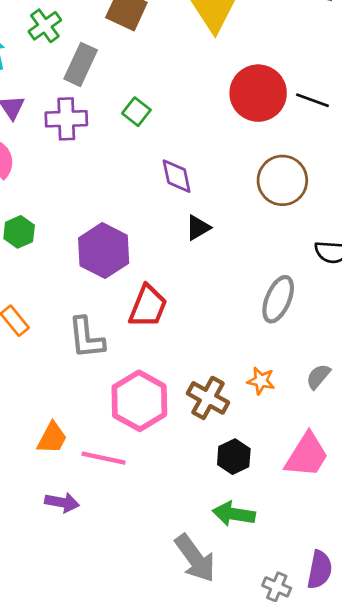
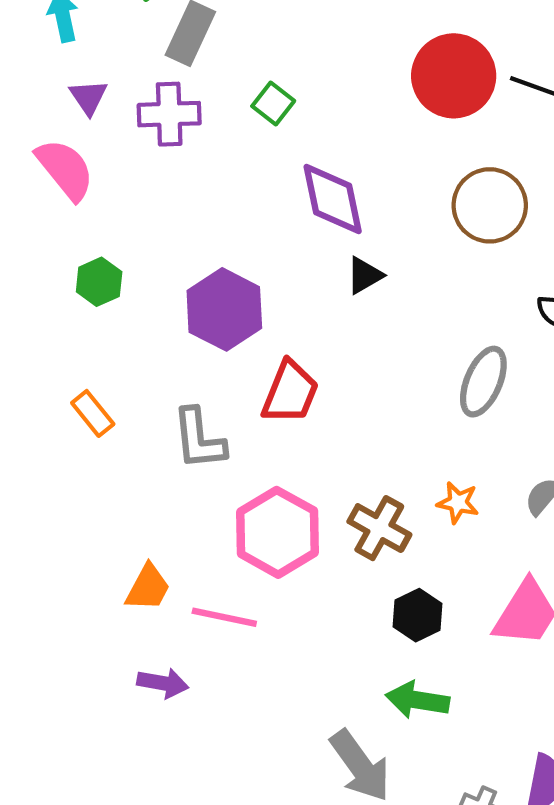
purple diamond: (177, 176) -> (333, 199), size x1.4

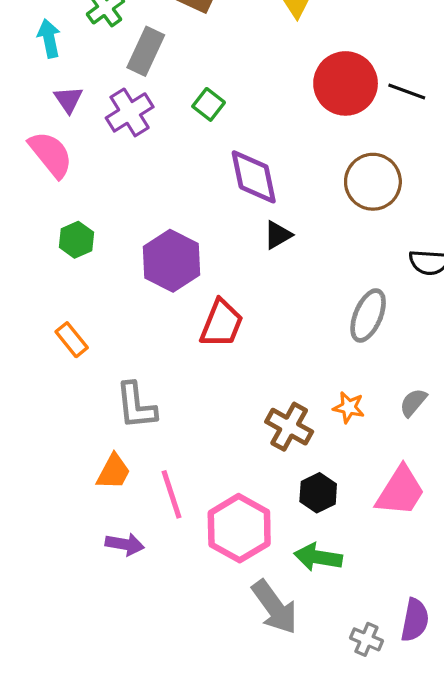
purple cross: (169, 114) -> (130, 112), turned -30
gray L-shape: (199, 439) -> (136, 406), moved
pink hexagon: (277, 532) -> (239, 528), moved
pink line: (224, 617) -> (171, 494), turned 60

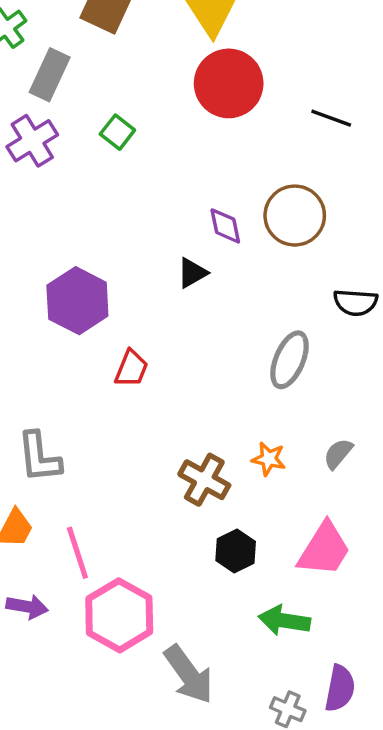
red circle: (346, 83) -> (229, 83), moved
purple diamond: (254, 177) -> (225, 226), moved, size x0.6
red trapezoid: (221, 324) -> (131, 368), size x0.7
pink hexagon: (239, 528) -> (119, 615), moved
green arrow: (318, 557) -> (284, 621), moved

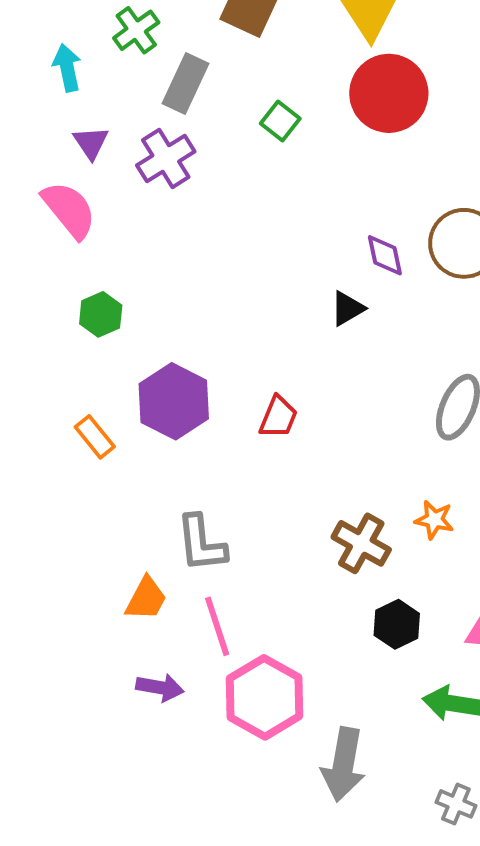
green square: (117, 132) -> (280, 121), moved
purple hexagon: (77, 301) -> (174, 401), moved
gray L-shape: (39, 457) -> (201, 543), moved
gray arrow: (189, 674) -> (343, 764), turned 46

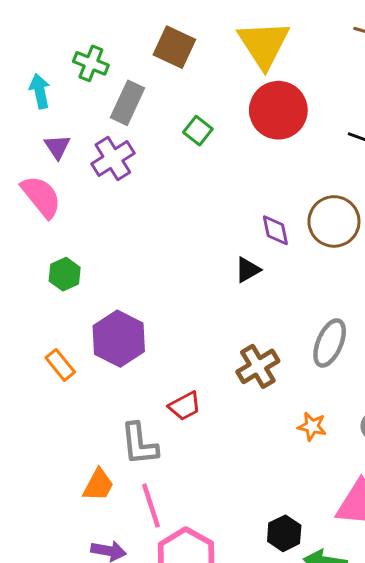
green cross: (136, 30) -> (91, 63), turned -32
red trapezoid: (278, 417) -> (185, 406), moved, turned 40
brown cross: (361, 543) -> (258, 366), moved, turned 30
black hexagon: (397, 624) -> (284, 533), moved

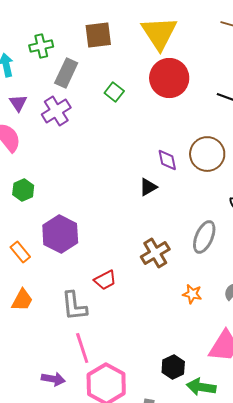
brown square: (174, 47) -> (98, 35), turned -32
green cross: (91, 63) -> (41, 46), turned -35
orange trapezoid: (98, 485) -> (22, 300), moved

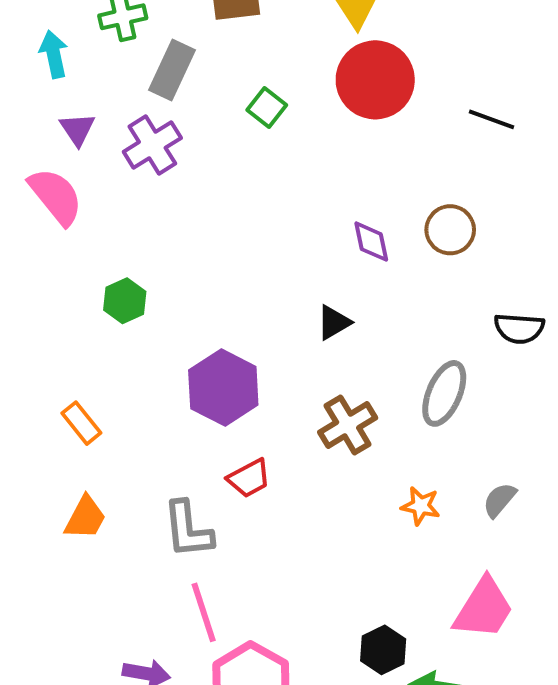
brown circle: (207, 154) -> (450, 230), size x0.7
black triangle: (148, 187) -> (334, 322), moved
green hexagon: (23, 190) -> (125, 301), moved
purple hexagon: (60, 234) -> (223, 388), moved

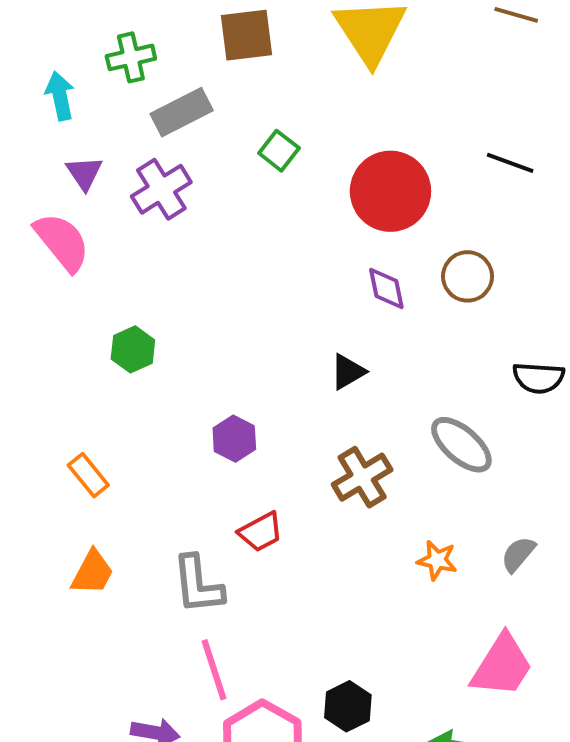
gray rectangle: (172, 70) -> (182, 112), turned 38
red circle: (375, 80) -> (390, 191), moved
purple hexagon: (223, 388) -> (234, 439), size x0.6
gray ellipse: (444, 393) -> (461, 445), turned -72
black hexagon: (383, 650) -> (348, 706), moved

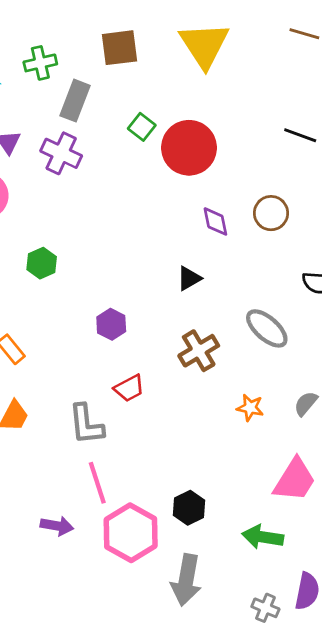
gray rectangle: (182, 112) -> (75, 101), turned -42
purple cross: (161, 189) -> (61, 153), turned -33
red circle: (390, 191) -> (189, 148), moved

